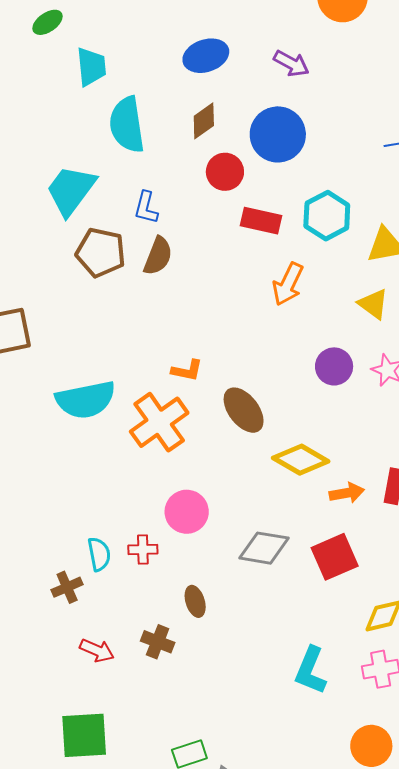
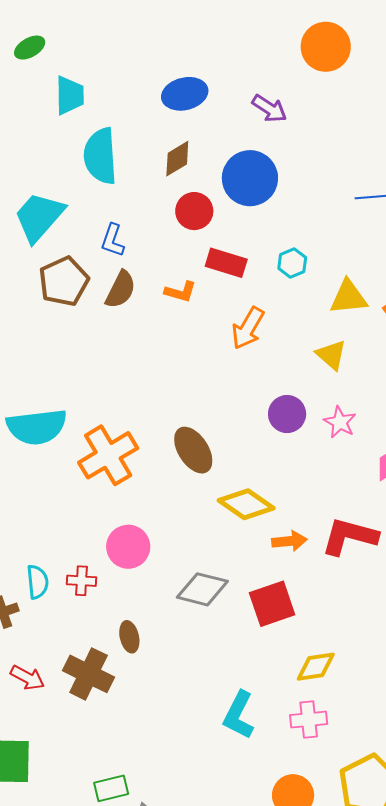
cyan hexagon: (327, 216) -> (292, 263), size x0.6
brown pentagon: (101, 252) -> (64, 281), turned 30
orange L-shape: (187, 370) -> (181, 292), moved
brown cross: (158, 642) -> (89, 674), size x1.5

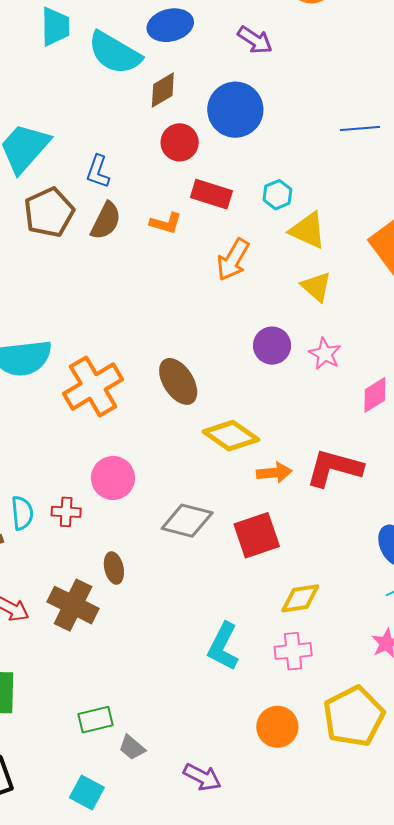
cyan semicircle: (100, 156) -> (115, 53), moved, turned -56
yellow triangle: (348, 297) -> (308, 230), moved, turned 30

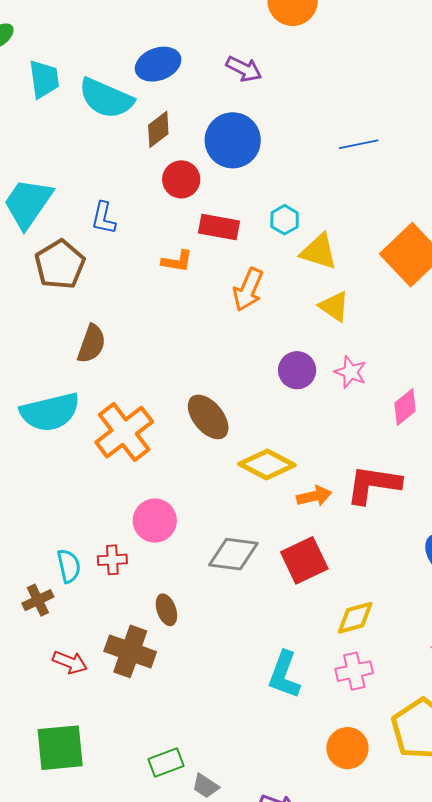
brown semicircle: (106, 221) -> (92, 344), moved

